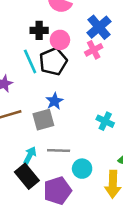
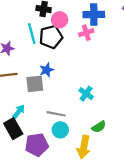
blue cross: (99, 27) -> (94, 15), turned 30
gray line: (59, 151) -> (56, 114), moved

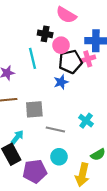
black pentagon: (51, 37) -> (70, 62), moved
blue star: (47, 70) -> (61, 82), moved
gray line: (56, 114) -> (55, 130), moved

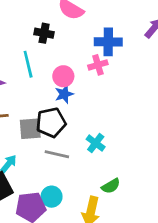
pink circle: (61, 45) -> (63, 76), moved
black pentagon: (70, 62) -> (51, 123), moved
cyan circle: (59, 157) -> (52, 197), moved

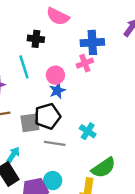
green semicircle: (111, 186) -> (104, 168), size x1.5

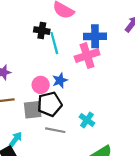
pink cross: (85, 63) -> (87, 56), size x1.5
cyan line: (24, 67) -> (54, 43), moved
pink circle: (55, 75) -> (41, 85), moved

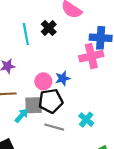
black cross: (42, 31) -> (49, 28), turned 32
cyan line: (54, 43) -> (26, 34), moved
cyan arrow: (16, 139) -> (22, 115), moved

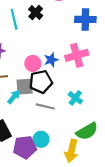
pink cross: (91, 56) -> (77, 55), moved

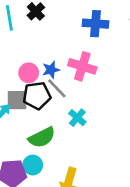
pink cross: (77, 55) -> (82, 66), turned 30
gray line: (45, 106) -> (57, 88), moved, turned 30
green semicircle: (87, 131) -> (42, 137), moved

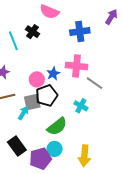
gray line: (57, 88) -> (95, 83), moved

